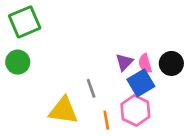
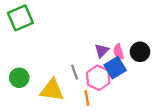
green circle: (18, 62) -> (19, 78), moved
pink hexagon: (135, 111) -> (98, 78), moved

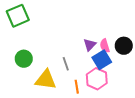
green circle: (19, 78) -> (24, 59), moved
pink hexagon: (98, 78) -> (97, 79), moved

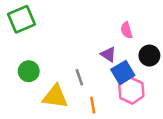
purple triangle: (90, 45) -> (108, 54), turned -40
pink semicircle: (105, 46) -> (126, 30), moved
pink hexagon: (97, 79) -> (131, 91), moved

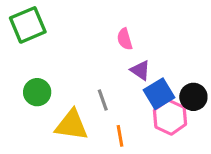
pink semicircle: (126, 30) -> (125, 39), moved
black circle: (149, 56) -> (193, 97), moved

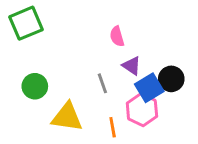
black circle: (193, 97) -> (171, 79), moved
gray line: (103, 100) -> (102, 83), moved
pink hexagon: (170, 117) -> (142, 110), moved

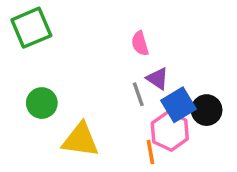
black circle: (171, 79) -> (207, 110), moved
gray line: (102, 83) -> (138, 94), moved
orange line: (113, 127) -> (150, 152), moved

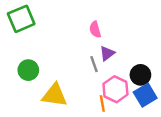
purple triangle: (157, 78) -> (107, 53), turned 49
blue square: (179, 105) -> (145, 95), moved

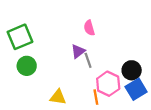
green square: (21, 19) -> (20, 37), moved
purple triangle: (107, 53) -> (78, 51), moved
yellow triangle: (55, 95) -> (58, 97), moved, size x0.7

